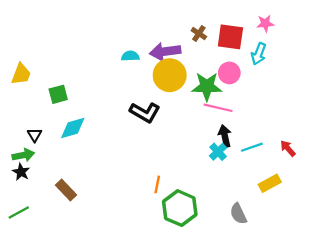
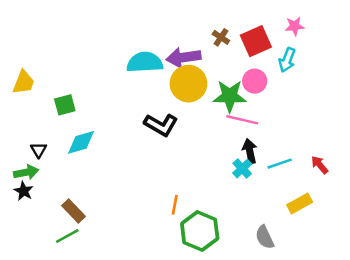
red square: (230, 37) -> (256, 41), turned -32
cyan semicircle: (130, 56) -> (145, 62), size x1.8
green line: (19, 213) -> (67, 236), moved

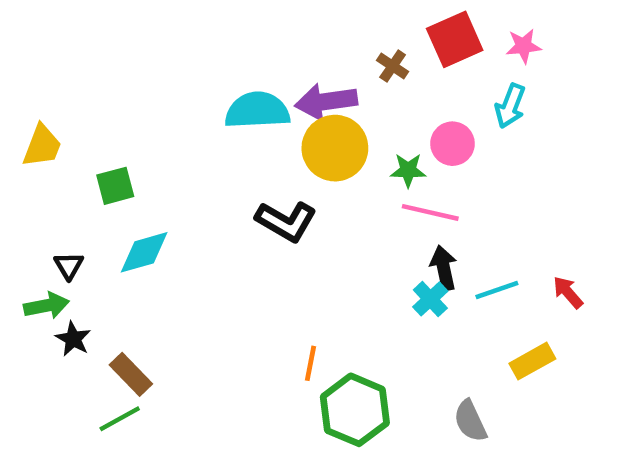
red square: (256, 41) -> (455, 39), moved
green star: (230, 96) -> (408, 170), size x0.6
black star: (24, 191) -> (73, 339), moved

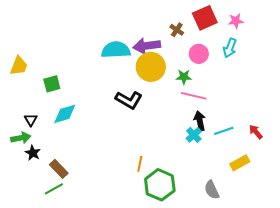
pink circle: (452, 144) -> (199, 54), moved

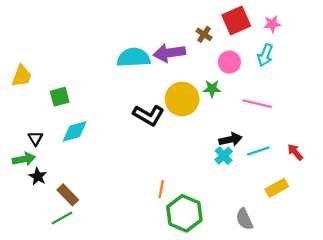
yellow circle: (151, 67) -> (182, 99), moved
pink line: (194, 96) -> (257, 104), moved
black arrow: (200, 121) -> (231, 139), turned 90

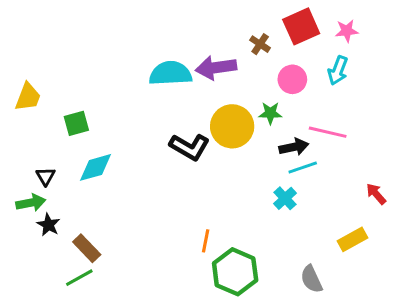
black arrow: (231, 139) -> (294, 147), moved
cyan line: (258, 151) -> (303, 167), moved

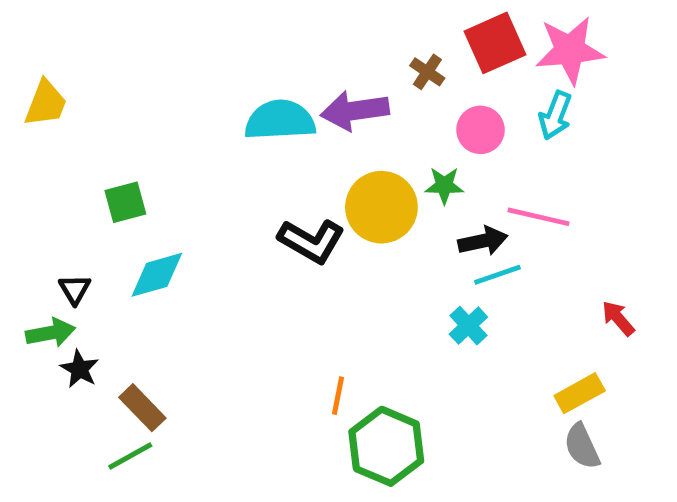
pink star: (347, 31) -> (570, 50), size x1.8
yellow trapezoid: (28, 97) -> (46, 103), moved
gray semicircle: (311, 279) -> (582, 446), moved

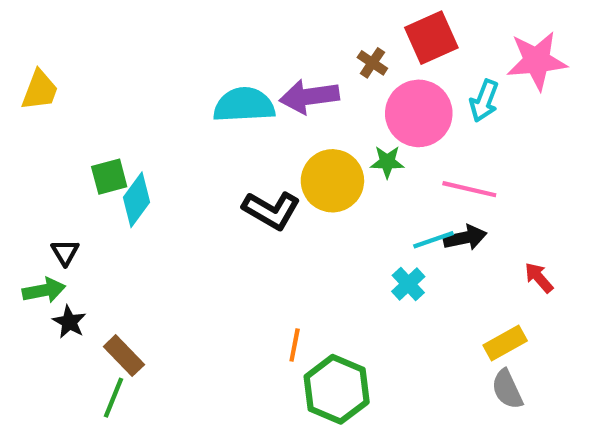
pink star: (570, 50) -> (537, 61), moved
pink circle: (480, 130) -> (419, 113), size x1.6
black arrow: (483, 241) -> (465, 238), moved
cyan diamond: (157, 275) -> (137, 200), moved, turned -38
green line: (130, 456) -> (113, 398), turned -39

